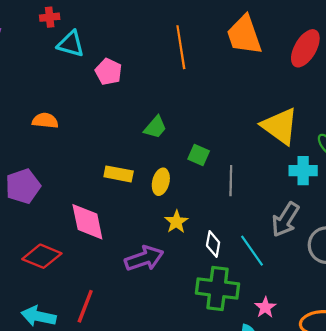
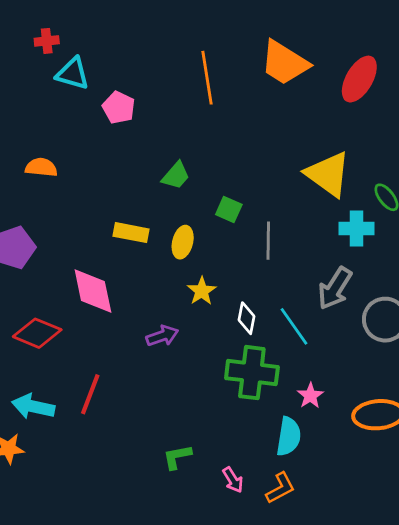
orange trapezoid: (244, 35) -> (285, 63), turned -39
purple arrow: (144, 258) -> (162, 336), size x0.7

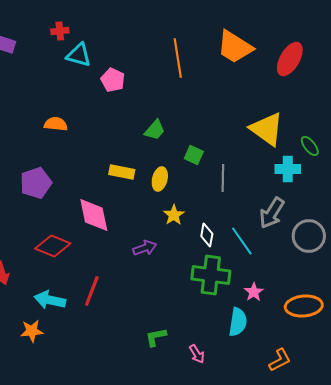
orange L-shape: (280, 488) -> (280, 360), moved

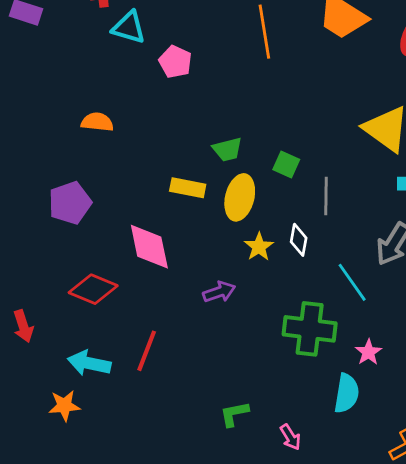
green trapezoid: (155, 130) -> (227, 149), moved, turned 35
yellow ellipse: (160, 179) -> (240, 197), size x1.4
white diamond: (207, 235) -> (299, 240), moved

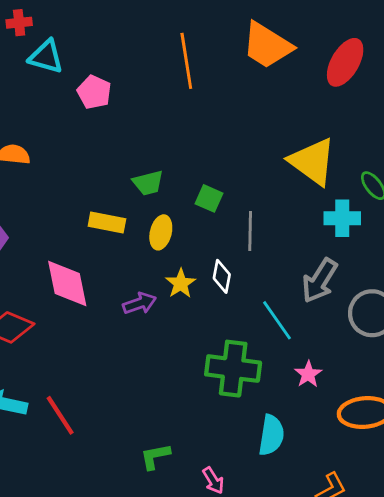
yellow ellipse: (240, 197) -> (161, 232), size x0.7
purple arrow: (219, 292) -> (140, 303), moved
red line: (147, 351) -> (60, 415), moved, turned -54
pink star: (368, 352) -> (308, 374), moved

